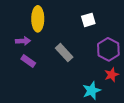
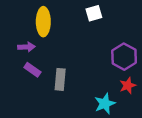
white square: (88, 20) -> (94, 13), moved
gray rectangle: (64, 53) -> (60, 79), moved, turned 48

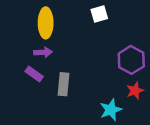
purple arrow: (26, 47) -> (43, 52), moved

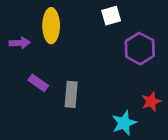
purple arrow: (43, 52) -> (20, 43), moved
purple hexagon: (131, 60) -> (140, 49), moved

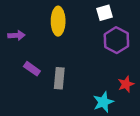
white square: (111, 16) -> (105, 13), moved
yellow ellipse: (51, 26) -> (58, 21), moved

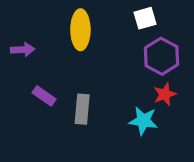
red star: (126, 84) -> (165, 94), moved
cyan star: (103, 102) -> (143, 121), moved, turned 30

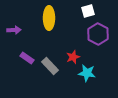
red star: (165, 94) -> (73, 57), moved
gray rectangle: (82, 109) -> (50, 66), turned -48

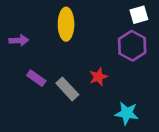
white square: (88, 11) -> (139, 15), moved
cyan star: (87, 73) -> (127, 113), moved

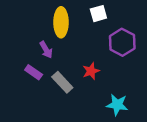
white square: (139, 15) -> (98, 14), moved
purple arrow: (19, 40) -> (46, 50), moved, turned 63

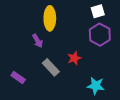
white square: (98, 14) -> (98, 11), moved
purple rectangle: (34, 72) -> (18, 78), moved

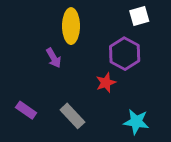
purple hexagon: (100, 35) -> (125, 54), moved
gray rectangle: (51, 67) -> (72, 116), moved

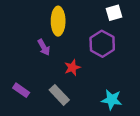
red star: (106, 83) -> (72, 68), moved

